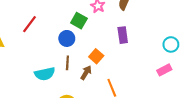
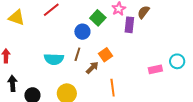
purple rectangle: (123, 35) -> (129, 25), moved
pink rectangle: (164, 70) -> (155, 69), moved

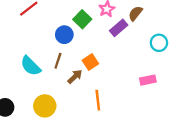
purple rectangle: (129, 25) -> (119, 28), turned 42
cyan semicircle: (54, 59) -> (31, 66), turned 42
cyan circle: (177, 61) -> (159, 43), moved

